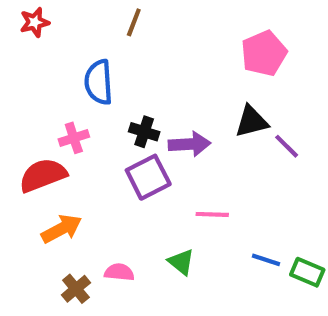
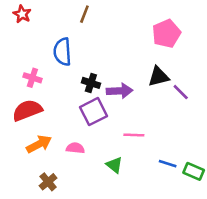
red star: (35, 22) -> (22, 14), turned -30
pink cross: (74, 138) -> (32, 78), moved, turned 36
pink semicircle: (119, 272) -> (75, 148), moved

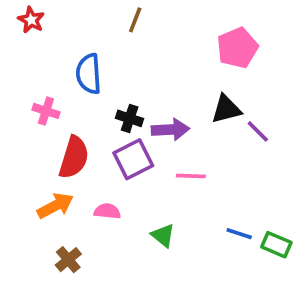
brown line: (84, 14) -> (135, 20), moved
red semicircle: (27, 110) -> (74, 157), moved, turned 128
pink line: (134, 135) -> (191, 176), moved

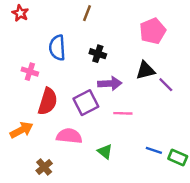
black cross: (130, 118) -> (98, 54), moved
orange arrow: (55, 206) -> (21, 130), moved
pink semicircle: (107, 211) -> (69, 136), size x1.5

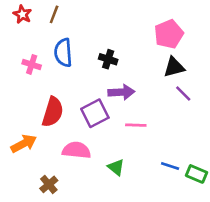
brown line: (87, 13) -> (54, 14), moved
black triangle: (146, 70) -> (174, 67), moved
pink cross: (30, 72) -> (32, 64), moved

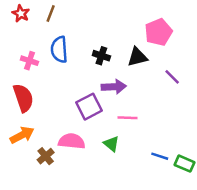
black triangle: (174, 67) -> (137, 57), moved
purple line: (183, 93) -> (172, 77), moved
red semicircle: (53, 112) -> (23, 98), moved, turned -36
green triangle: (116, 167) -> (111, 144), moved
brown cross: (49, 184) -> (46, 156), moved

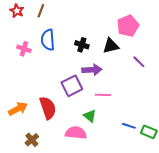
red semicircle: (23, 98) -> (48, 108), moved
pink semicircle: (72, 141) -> (76, 133), moved
brown cross: (46, 156) -> (32, 140), moved

